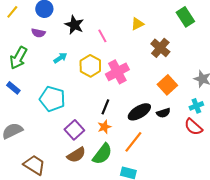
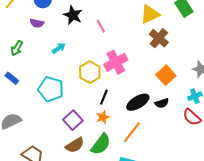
yellow triangle: (137, 24) -> (150, 14), moved, size x1.5
green arrow: (18, 58) -> (17, 48), size x0.7
yellow hexagon: (90, 66) -> (90, 72), moved

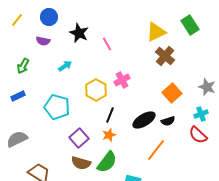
pink cross: (116, 62) -> (122, 80), size x0.7
blue rectangle: (12, 78) -> (18, 96), turned -64
orange line: (132, 132) -> (156, 150), moved
brown semicircle: (75, 145) -> (81, 163), turned 48

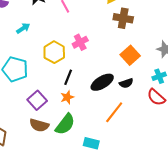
brown cross: (165, 56) -> (123, 18), turned -30

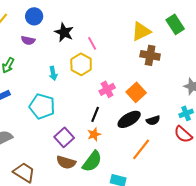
cyan arrow: (23, 28) -> (53, 73), moved, turned 112
pink cross: (80, 42) -> (107, 89), moved
yellow hexagon: (54, 52) -> (81, 64), moved
orange square: (130, 55) -> (136, 92), moved

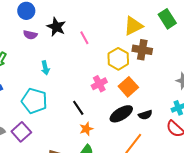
purple semicircle: (28, 40) -> (30, 35), moved
yellow hexagon: (81, 64) -> (118, 59), moved
black line: (95, 114) -> (78, 108), moved, turned -56
purple square: (64, 137) -> (21, 132), moved

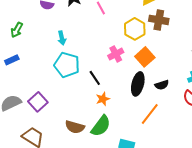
cyan pentagon: (34, 101) -> (67, 65), moved
black ellipse: (121, 114) -> (138, 84), turned -45

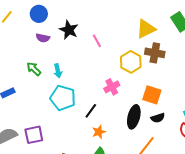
green arrow: (17, 30) -> (34, 69), moved, turned 105
orange square: (145, 57) -> (152, 95), moved, turned -30
black line: (95, 78) -> (91, 111), turned 70
purple square: (38, 102) -> (34, 135), turned 30

